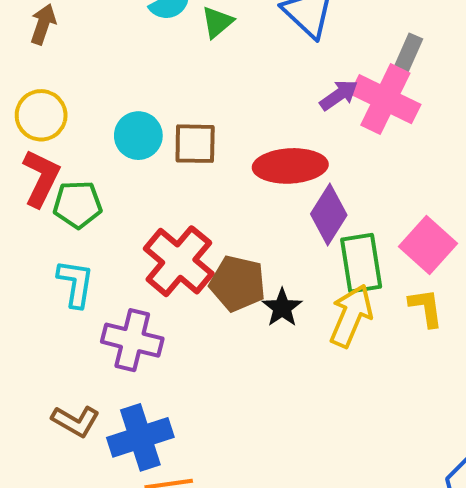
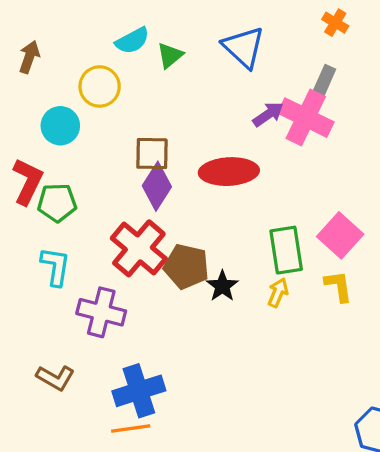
yellow circle: (41, 115) -> (100, 86), moved
cyan circle: (138, 136) -> (60, 126), moved
purple diamond: (329, 215) -> (157, 186), moved
yellow arrow: (351, 316) -> (278, 293), size x0.6
blue cross: (140, 437) -> (139, 391), moved

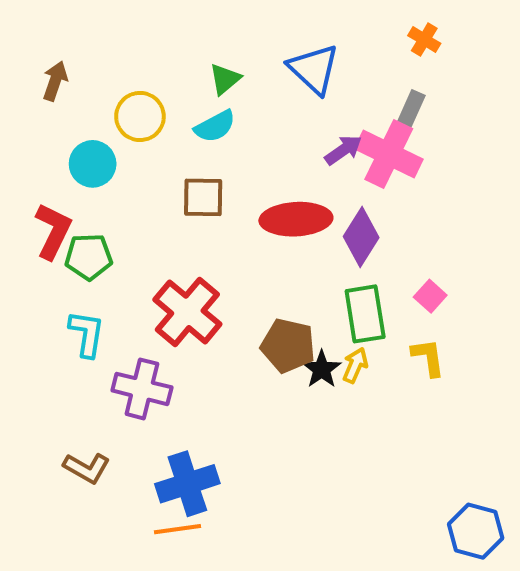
cyan semicircle: (132, 41) -> (215, 126), moved
purple diamond: (157, 186) -> (361, 237), moved
pink square: (340, 235) -> (430, 296), size x0.6
brown pentagon: (186, 266) -> (288, 346), moved
black star: (222, 286) -> (322, 369), moved

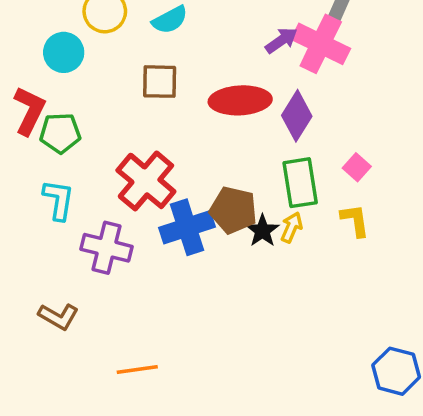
blue cross: (187, 484) -> (187, 227), moved

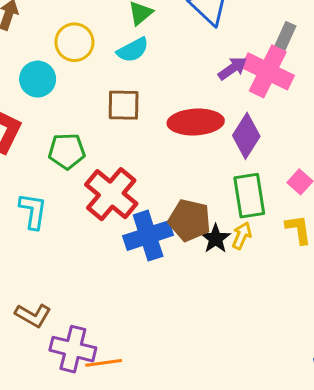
green pentagon: (60, 133) -> (67, 151), moved
purple cross: (106, 248) -> (73, 349), moved

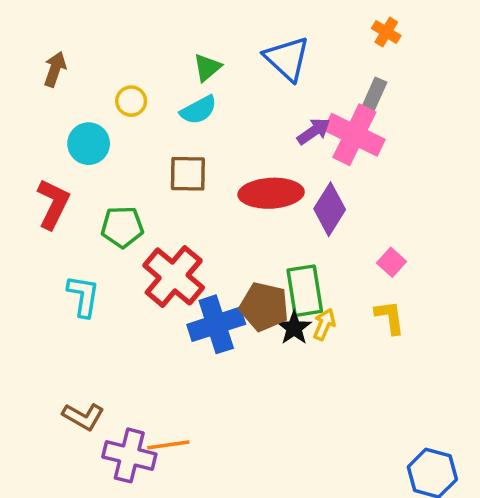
yellow circle: (74, 42) -> (131, 101), size x0.7
green rectangle: (249, 196) -> (305, 291), moved
orange line: (104, 363) -> (168, 445), moved

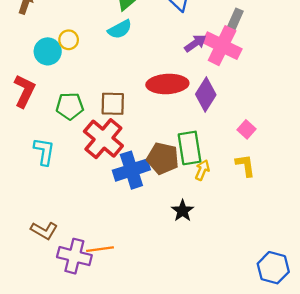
yellow circle: (131, 101) -> (69, 40), moved
brown square: (188, 174) -> (113, 104), moved
black star: (294, 328) -> (183, 211), moved

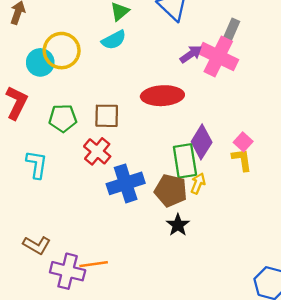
yellow circle: (69, 40) -> (62, 51), size x1.8
purple diamond: (206, 94) -> (202, 142), moved
red cross: (103, 139) -> (97, 151), size x0.7
brown pentagon: (163, 158) -> (171, 191), moved
yellow L-shape: (245, 165) -> (242, 160), moved

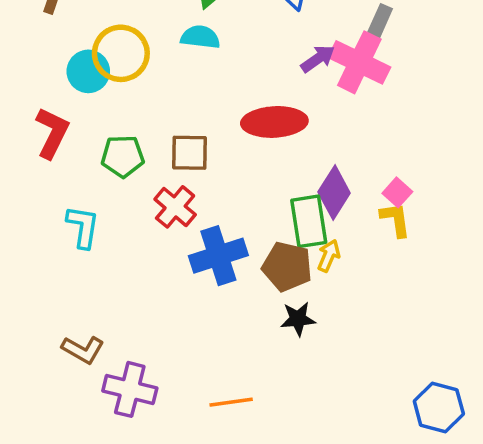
cyan semicircle: (114, 40) -> (200, 37), turned -145
black star: (178, 225) -> (298, 319), turned 30
orange line: (94, 264) -> (231, 402), moved

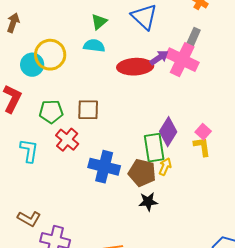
red ellipse: (274, 122) -> (135, 67), moved
red cross: (175, 207) -> (67, 140), moved
blue cross: (218, 256) -> (104, 167), turned 32

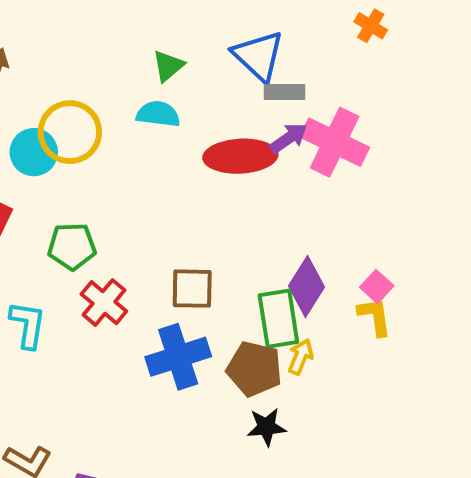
gray rectangle: (193, 38) -> (284, 92), moved, turned 66
brown square: (88, 110) -> (192, 289), moved
blue cross: (104, 167) -> (178, 357), turned -32

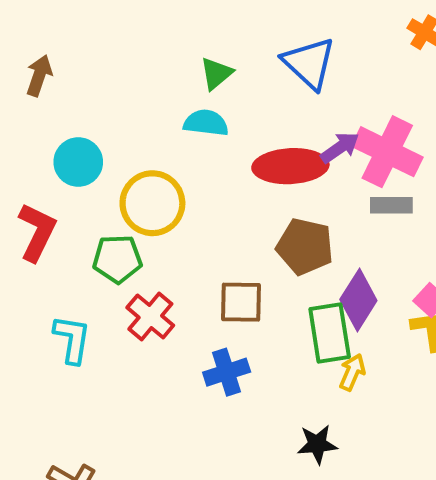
gray rectangle: (284, 92) -> (391, 205), moved
yellow circle: (70, 132) -> (152, 203), moved
blue cross: (178, 357) -> (227, 372), size x0.7
brown pentagon: (254, 369) -> (305, 246), moved

